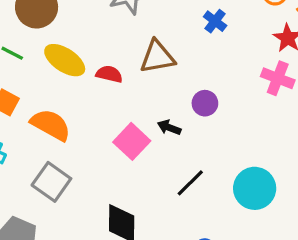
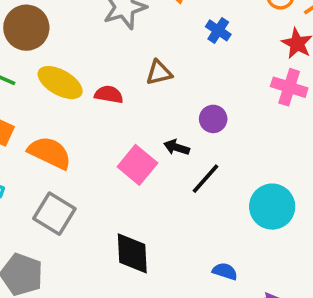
brown triangle: (157, 57) -> (159, 73), size x0.7
black line: (190, 183) -> (205, 179), moved

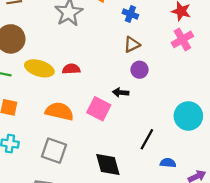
brown triangle: (159, 73) -> (132, 45), moved
pink cross: (289, 87) -> (182, 39), turned -35
orange semicircle: (50, 153) -> (59, 111), moved
black line: (205, 179) -> (147, 139), moved

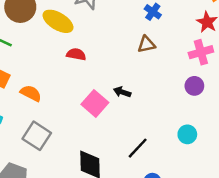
yellow ellipse: (39, 68) -> (58, 21), moved
purple circle: (139, 70) -> (194, 86), moved
orange semicircle: (59, 111) -> (31, 93), moved, size x0.7
cyan circle: (188, 116) -> (187, 134), size x0.6

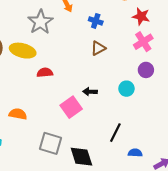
pink square: (95, 103) -> (71, 107), turned 30
cyan circle: (187, 134) -> (126, 89), moved
gray square: (37, 136) -> (50, 143), moved

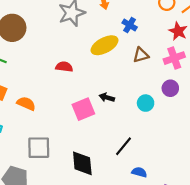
brown triangle: (98, 48) -> (141, 55), moved
yellow ellipse: (23, 51) -> (105, 45), moved, turned -55
gray square: (50, 143) -> (39, 148), moved, turned -30

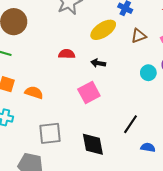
black arrow: (107, 97) -> (98, 63), moved
cyan circle: (146, 103) -> (148, 73), moved

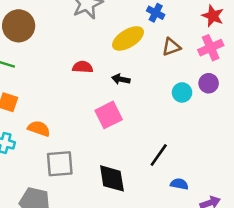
orange semicircle: (34, 92) -> (39, 129), moved

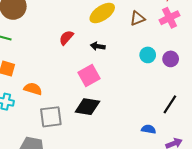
red semicircle: (83, 67) -> (66, 38), turned -49
purple circle: (209, 83) -> (171, 59), moved
black line: (159, 155) -> (170, 104), moved
black diamond: (112, 178) -> (87, 107), moved, turned -70

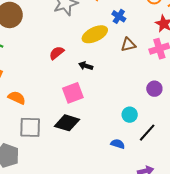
cyan circle: (148, 55) -> (130, 115), moved
blue semicircle: (149, 129) -> (118, 144), moved

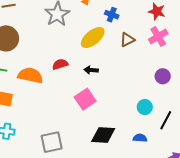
red semicircle: (57, 53) -> (60, 64), turned 35
orange semicircle: (17, 98) -> (30, 75), moved, size x1.4
black diamond: (67, 123) -> (103, 135), moved

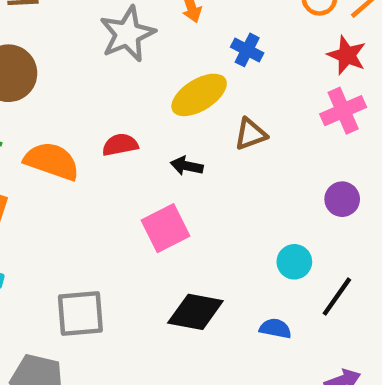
brown triangle: (127, 40) -> (251, 134), moved

